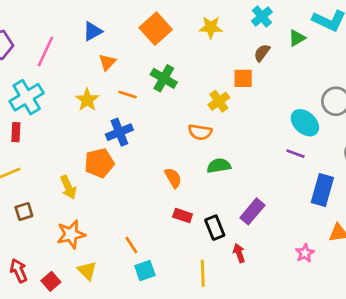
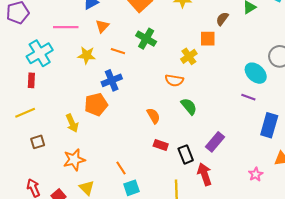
pink line: (45, 51) -> (66, 27), moved, turned 65
yellow star: (87, 100) -> (87, 55), turned -30
green semicircle: (219, 166) -> (189, 106), turned 60
red arrow: (239, 253) -> (205, 174), size x1.5

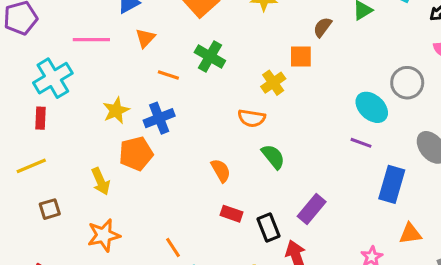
yellow star: (87, 55) -> (116, 110), moved, turned -30

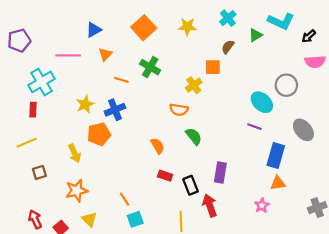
purple rectangle: (312, 209) -> (220, 172), turned -30
orange triangle: (410, 234) -> (278, 183), moved

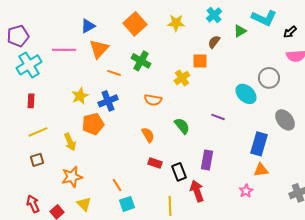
orange triangle: (105, 54) -> (99, 49), size x1.5
cyan cross: (42, 82) -> (29, 65), moved
orange semicircle: (179, 110) -> (153, 100), moved
purple line: (254, 127) -> (218, 117), moved
yellow line: (27, 143) -> (38, 132), moved

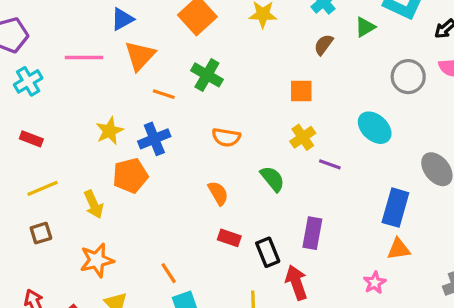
orange square: (200, 61) -> (301, 91), moved
cyan cross: (29, 65) -> (28, 81), size x0.7
yellow cross: (182, 78) -> (303, 137), moved
gray circle: (269, 78) -> (408, 77), moved
red rectangle: (31, 101) -> (31, 139), turned -72

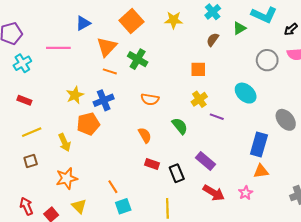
orange triangle: (140, 56) -> (107, 47), moved
purple rectangle: (312, 233) -> (205, 161), turned -60
red arrow: (296, 283) -> (214, 193), moved, turned 140

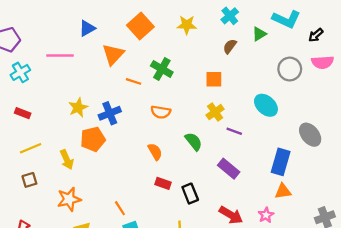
green cross: (138, 59) -> (162, 69), moved
orange line: (110, 71) -> (134, 81), moved
purple rectangle: (205, 161) -> (229, 169), moved

